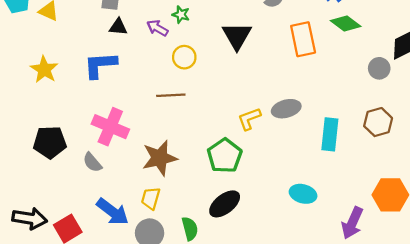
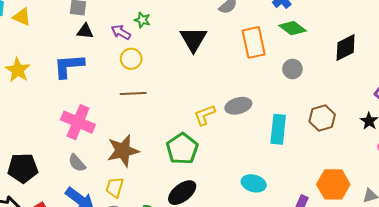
yellow circle: (184, 57) -> (131, 59), moved
gray circle: (379, 68) -> (292, 69), moved
black pentagon: (50, 142) -> (23, 168), moved
gray semicircle: (92, 162) -> (77, 163), moved

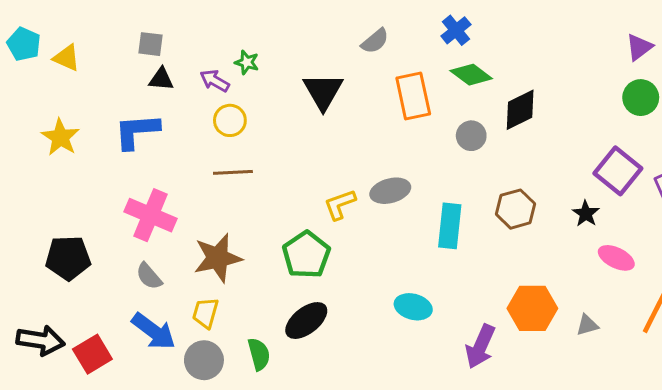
black diamond: (346, 48) -> (520, 110), moved
black pentagon: (23, 168) -> (68, 258), moved

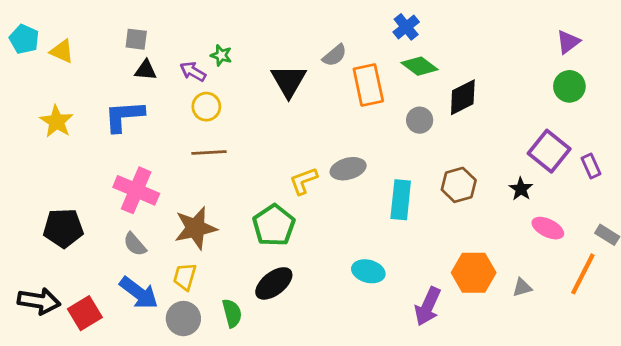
gray semicircle: (375, 41) -> (335, 55), moved

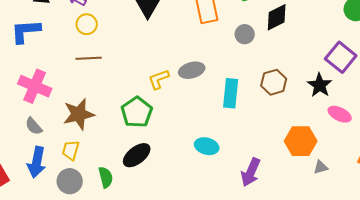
black star: (521, 189) -> (320, 85), size x1.4
orange hexagon: (474, 273) -> (301, 141), moved
gray triangle: (522, 287) -> (321, 167), moved
blue arrow: (139, 293) -> (37, 162), turned 64

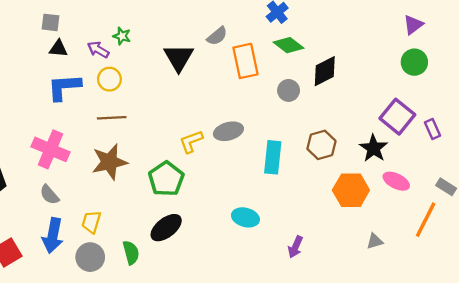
blue L-shape: (26, 31) -> (64, 87), moved
brown star: (79, 114) -> (109, 162), moved
orange hexagon: (301, 141) -> (351, 190), moved
purple arrow: (251, 172) -> (295, 247), size x0.7

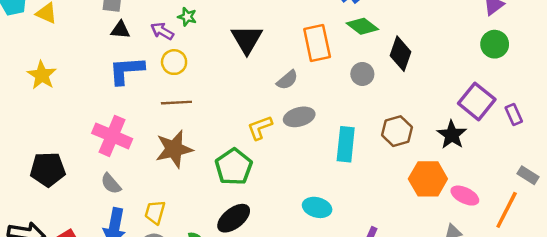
gray semicircle: (217, 36) -> (287, 80), moved
black diamond: (325, 71) -> (400, 54), turned -44
pink ellipse: (396, 181) -> (465, 196), moved

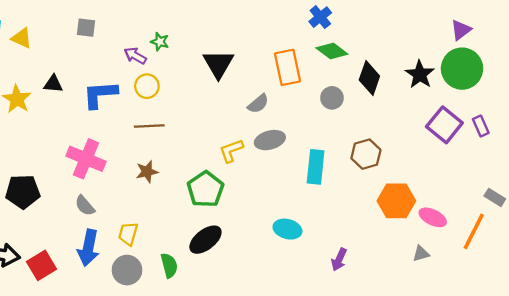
black triangle: (120, 30) -> (53, 84), moved
green circle: (495, 44) -> (462, 69), size x1.5
purple rectangle: (514, 114) -> (481, 126), moved
black star: (452, 135) -> (420, 74), moved
brown star: (174, 149) -> (147, 172), size x0.6

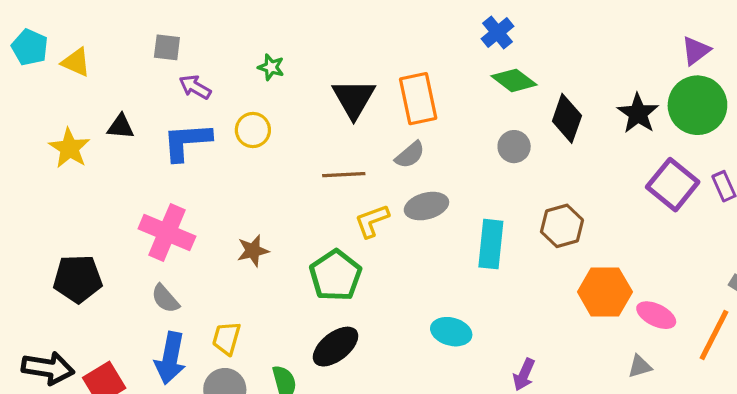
purple arrow: (135, 56) -> (195, 87), moved
orange rectangle: (287, 67) -> (418, 99), moved
brown line: (149, 126) -> (344, 175), moved

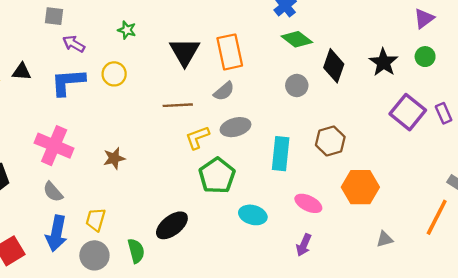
green circle: (697, 105) -> (425, 57), size x0.5
green pentagon: (336, 275) -> (217, 176), moved
pink ellipse: (656, 315) -> (308, 203), moved

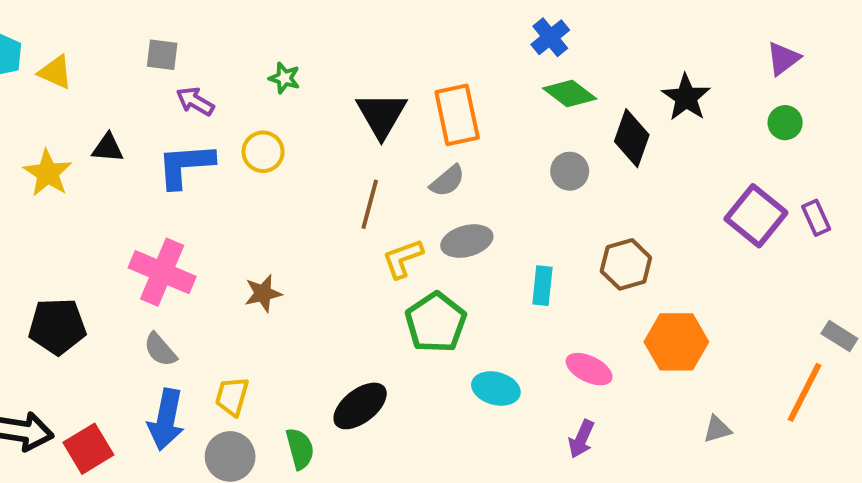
black star: (383, 62) -> (686, 97), moved
brown line: (178, 105) -> (370, 204), turned -72
cyan rectangle: (281, 154) -> (542, 286), size x0.7

